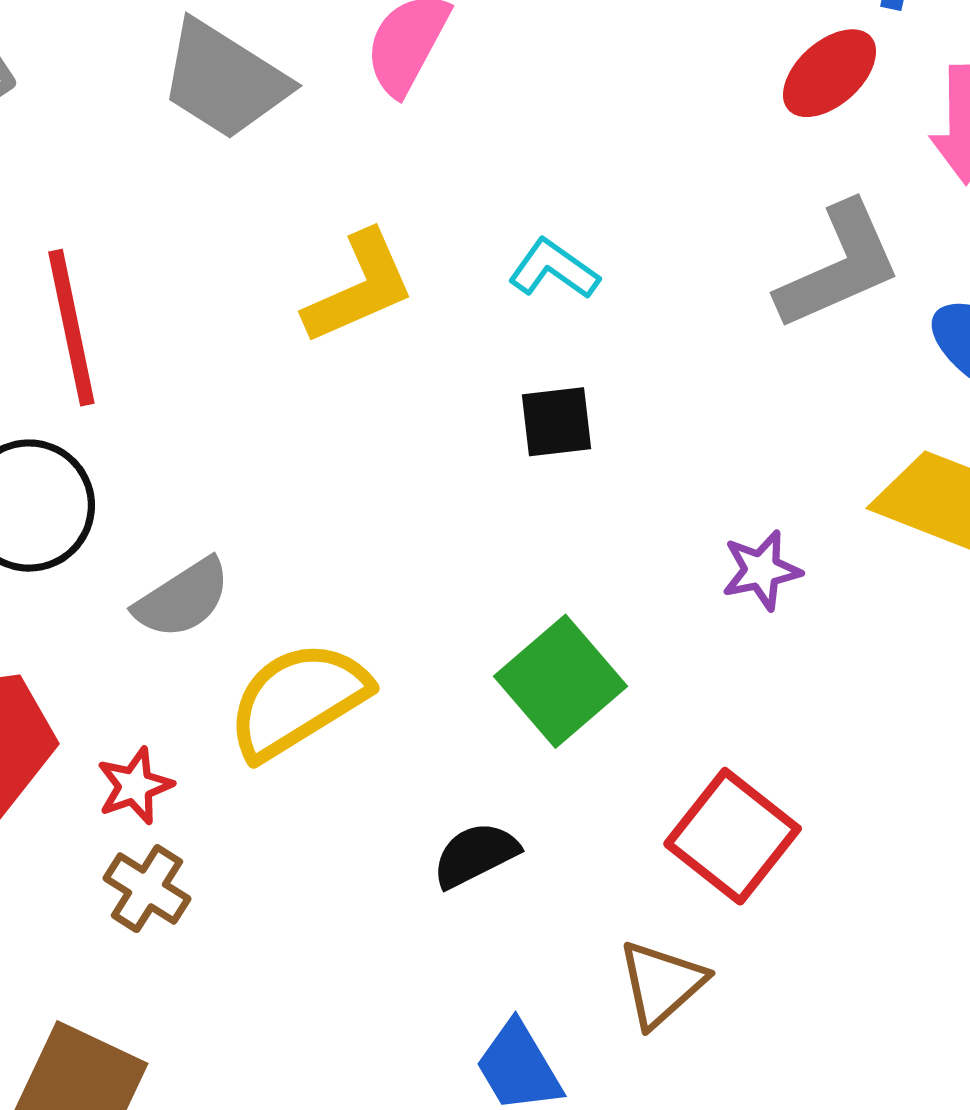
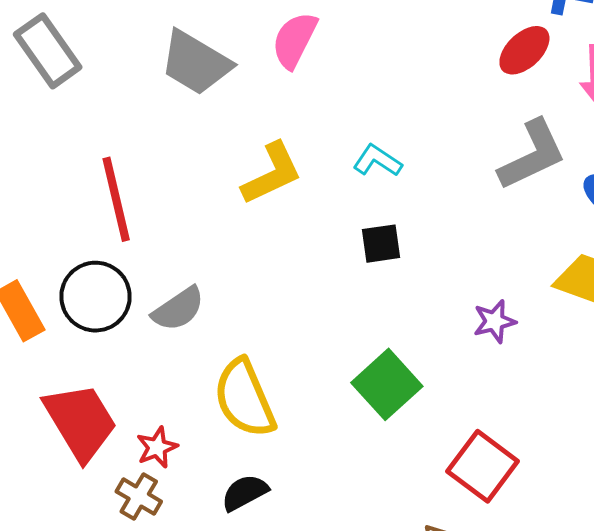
gray semicircle: (183, 599) -> (178, 309), moved
yellow semicircle: (298, 700) -> (244, 398), turned -80
black semicircle: (475, 855) -> (245, 493), moved
brown cross: (147, 889) -> (139, 496), moved

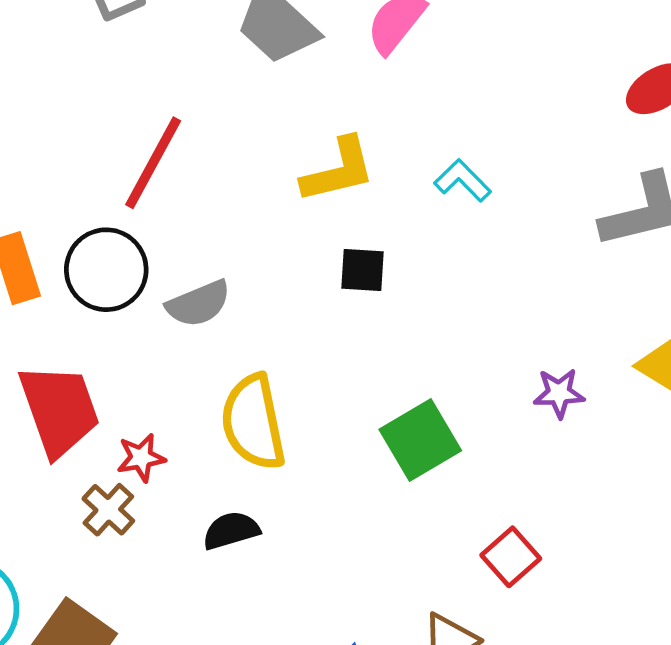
red line: (116, 199) -> (153, 163), turned 30
black square: (381, 244) -> (363, 270), moved
red square: (483, 466) -> (511, 557), size x0.7

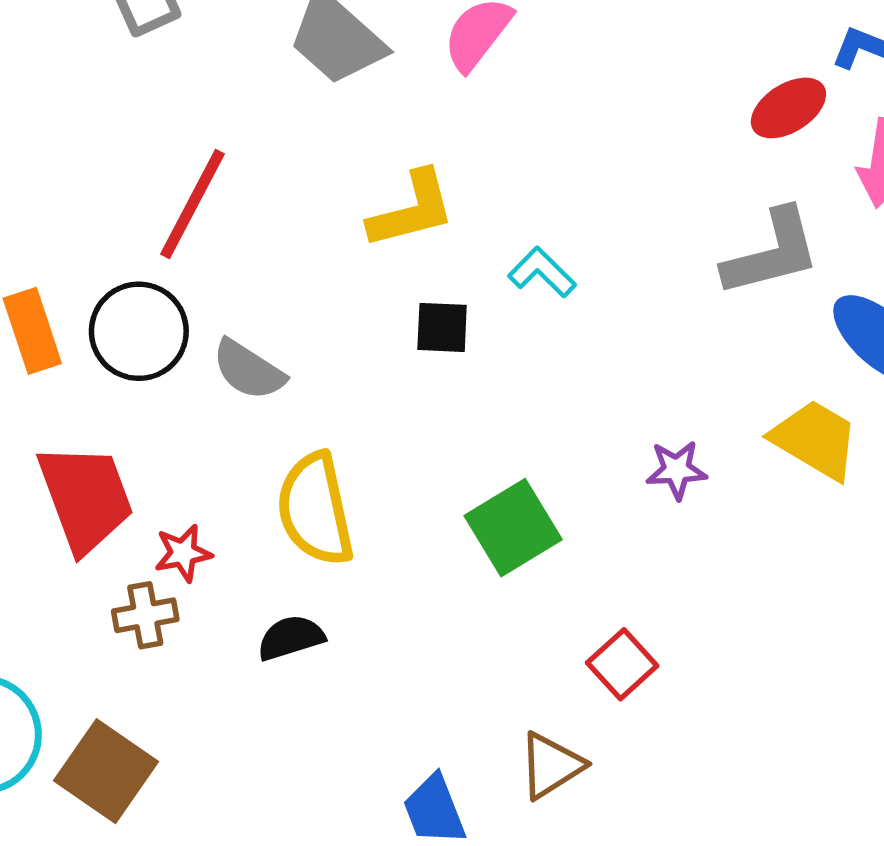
cyan L-shape: (463, 181) -> (542, 272), moved
gray semicircle: (198, 304) -> (249, 370), turned 56
brown cross: (108, 510) -> (145, 615), turned 38

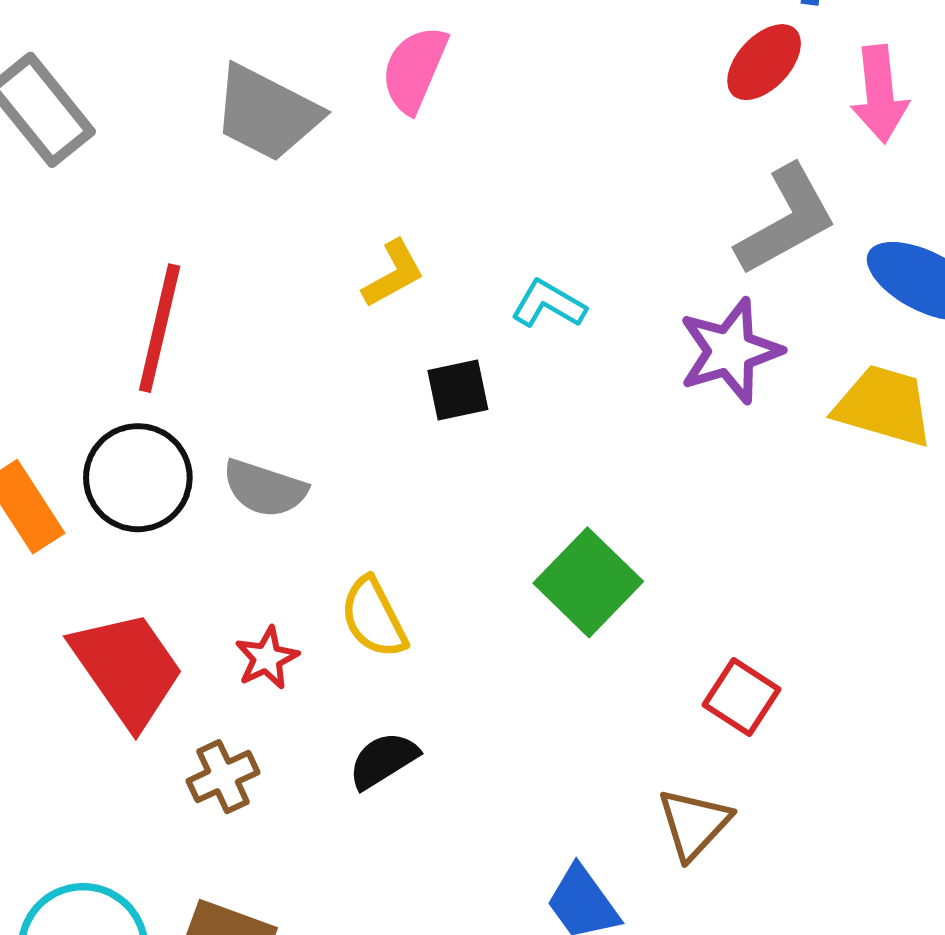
yellow L-shape: (412, 210) -> (393, 274), size x0.7
purple star: (676, 470) -> (730, 351), moved, size x1.6
yellow semicircle: (315, 509) -> (374, 618), size x0.7
red star: (183, 553) -> (267, 658), moved

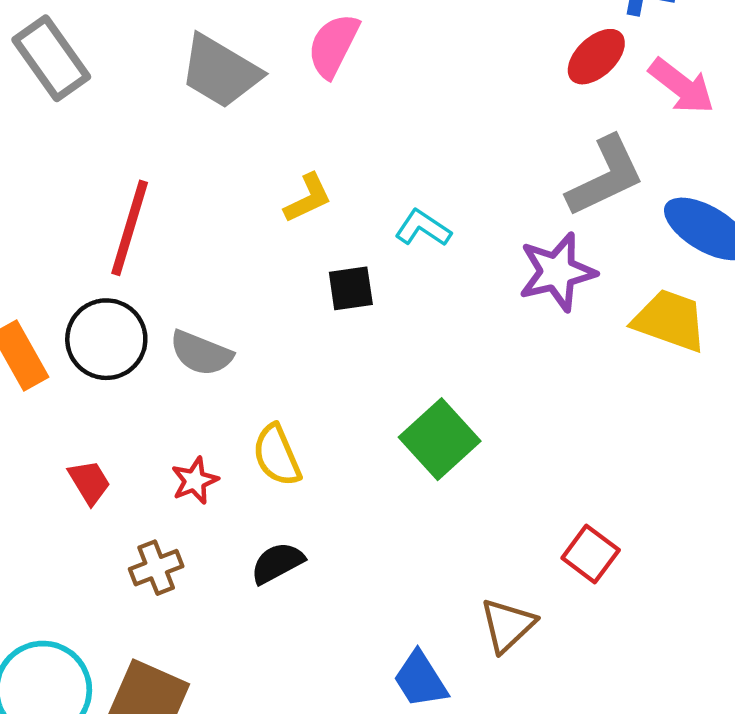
pink arrow: (880, 94) -> (682, 86), turned -50
red trapezoid: (127, 669) -> (89, 482), size x0.5
red square: (741, 697) -> (591, 554), moved

